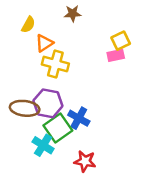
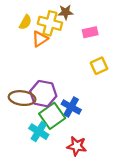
yellow square: (121, 41) -> (99, 66), moved
pink rectangle: (116, 55) -> (90, 32), moved
yellow cross: (55, 64) -> (50, 23), moved

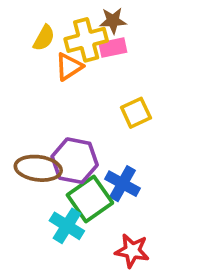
yellow cross: (50, 23) -> (86, 40), turned -30
pink rectangle: (90, 32) -> (113, 48), moved
yellow square: (99, 66) -> (136, 113), moved

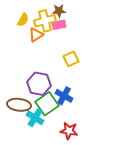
brown ellipse: (38, 168) -> (19, 105), moved

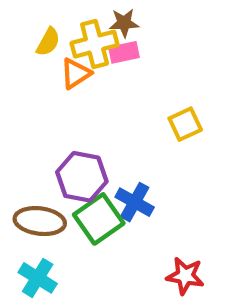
yellow square: (71, 59) -> (185, 124), moved
cyan cross: (35, 118) -> (38, 278), moved
red star: (69, 131) -> (185, 276), moved

